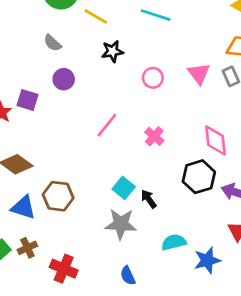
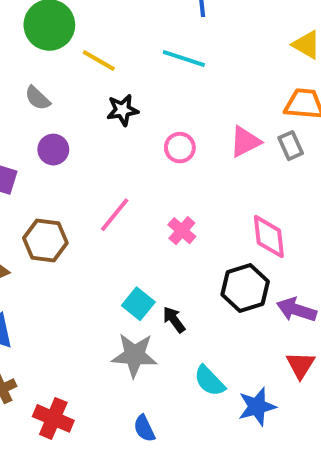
pink triangle: (199, 74) -> (245, 142), turned 40
brown hexagon: (58, 196) -> (45, 240), moved
cyan semicircle: (174, 242) -> (210, 381), turned -120

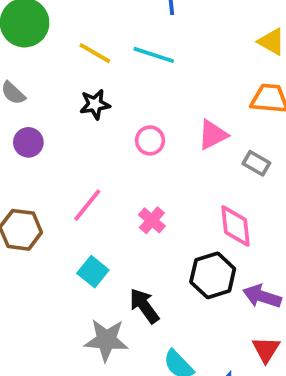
yellow line: (99, 61) -> (95, 53), moved
gray rectangle: (291, 146) -> (256, 163), moved, turned -36
cyan square: (138, 304) -> (93, 272), moved
black arrow: (174, 320) -> (144, 306), size x1.4

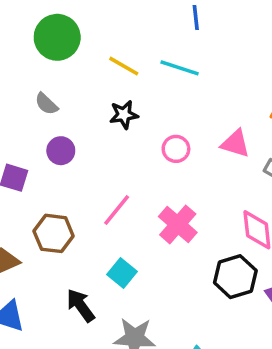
pink triangle: (213, 135) -> (235, 143), turned 44
pink cross: (152, 220) -> (178, 224), size x1.5
black arrow: (144, 306) -> (81, 305), moved

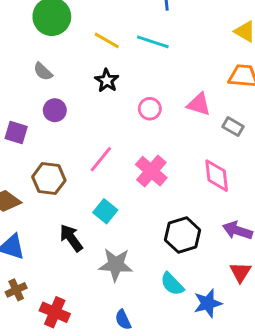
black star: (124, 115) -> (107, 81), turned -30
black hexagon: (235, 277) -> (183, 235), moved

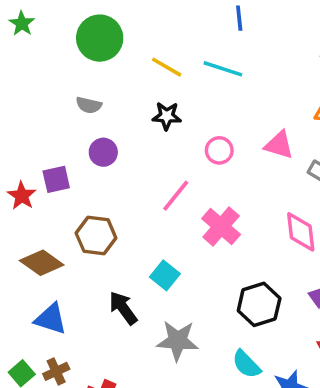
gray semicircle: (43, 72) -> (89, 105), turned -30
black star: (107, 81) -> (167, 116), turned -30
purple square: (16, 132) -> (56, 179), turned -30
pink line: (101, 159) -> (176, 196), moved

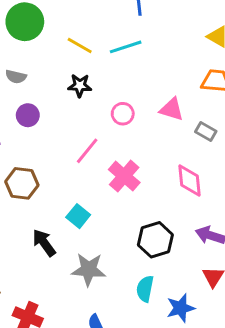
cyan line: (223, 69) -> (126, 47), turned -36
cyan semicircle: (246, 364) -> (145, 289), turned 55

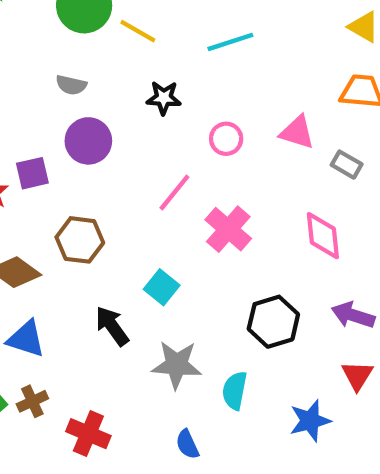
yellow line: (80, 45) -> (138, 31), moved
purple circle: (28, 115) -> (88, 141), size x1.4
cyan semicircle: (145, 289) -> (235, 391), moved

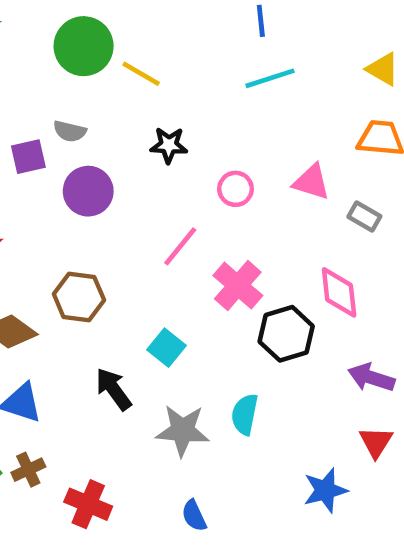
cyan line: (230, 42) -> (270, 78), moved
purple square: (32, 173) -> (28, 157), moved
black hexagon: (273, 322) -> (286, 334), moved
cyan semicircle: (235, 391) -> (245, 414), moved

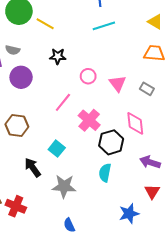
pink triangle: (311, 182) -> (117, 84), moved, turned 36
cyan semicircle: (245, 414) -> (105, 173), moved
red cross: (88, 504) -> (16, 206), moved

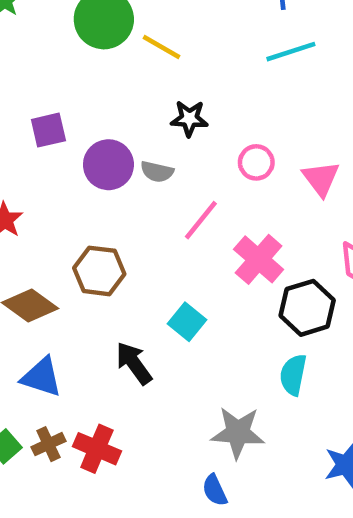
gray semicircle: (13, 50) -> (157, 172), moved
gray star: (64, 186) -> (238, 433), moved

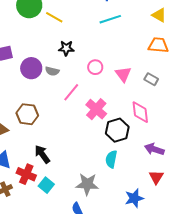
cyan square: (187, 322) -> (46, 185), moved
red cross: (97, 449) -> (26, 174), moved

